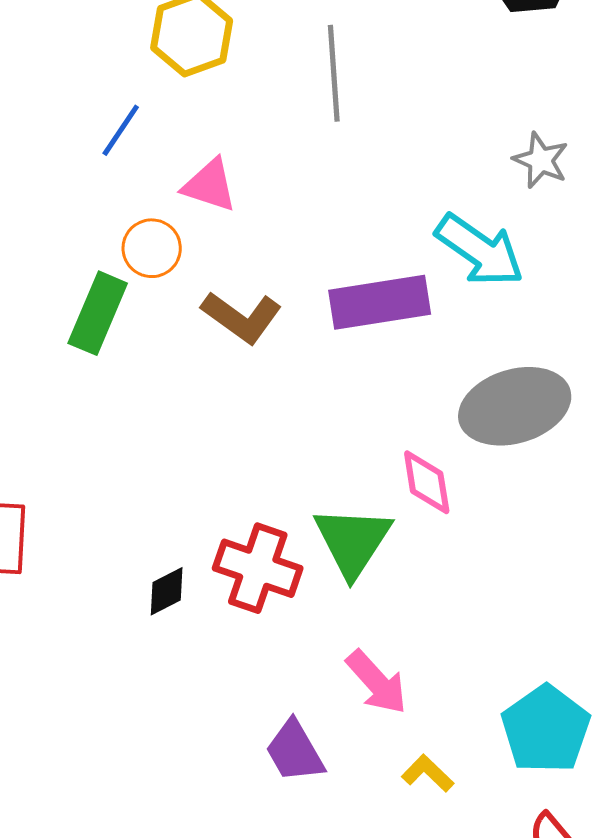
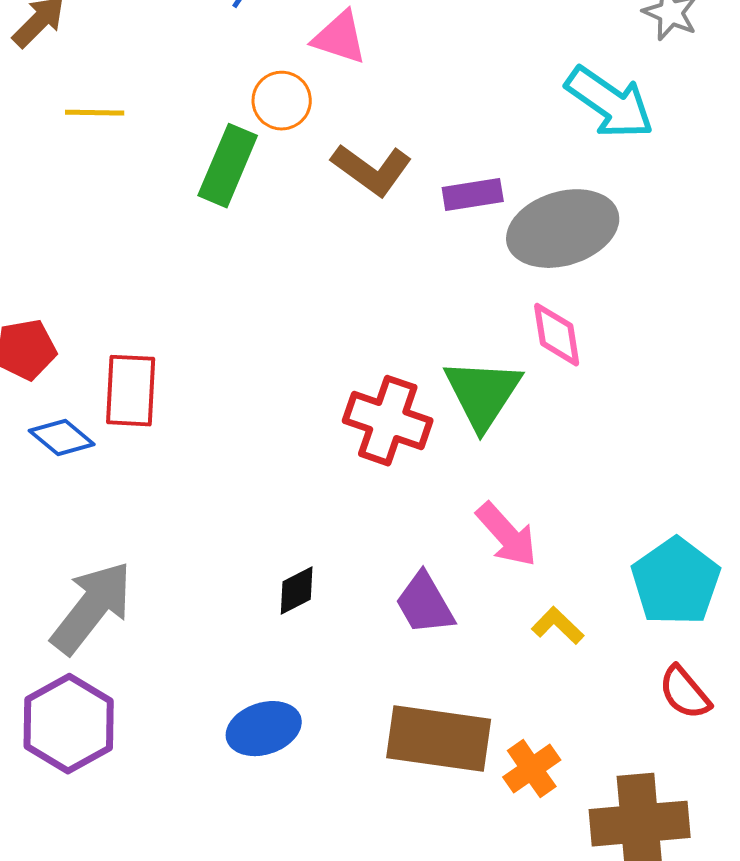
purple rectangle: (380, 302) -> (473, 195), moved, size x0.6
gray ellipse: (515, 406) -> (563, 229), moved
black diamond: (167, 591) -> (297, 591), moved

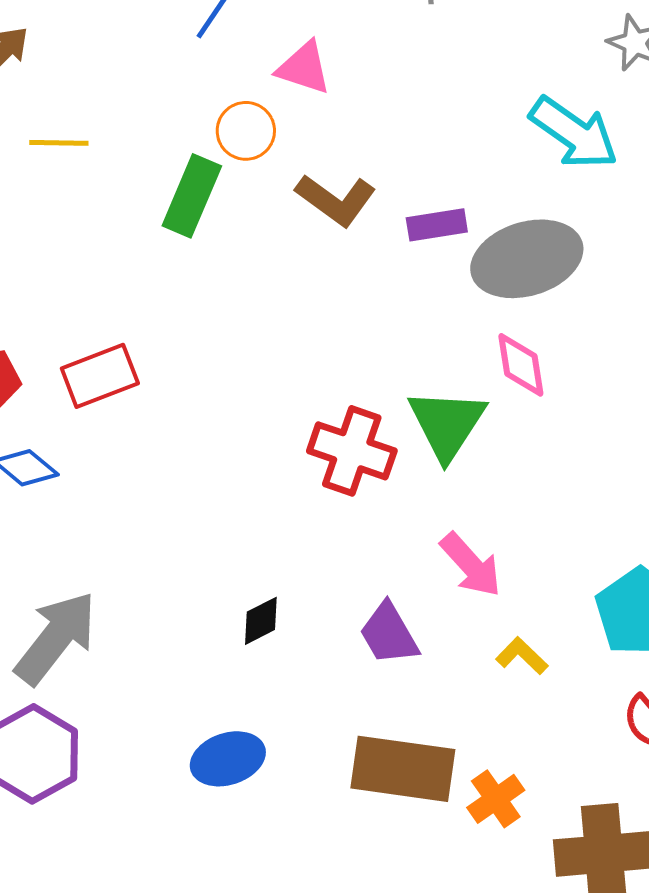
red rectangle: (131, 391) -> (100, 376), moved, turned 66

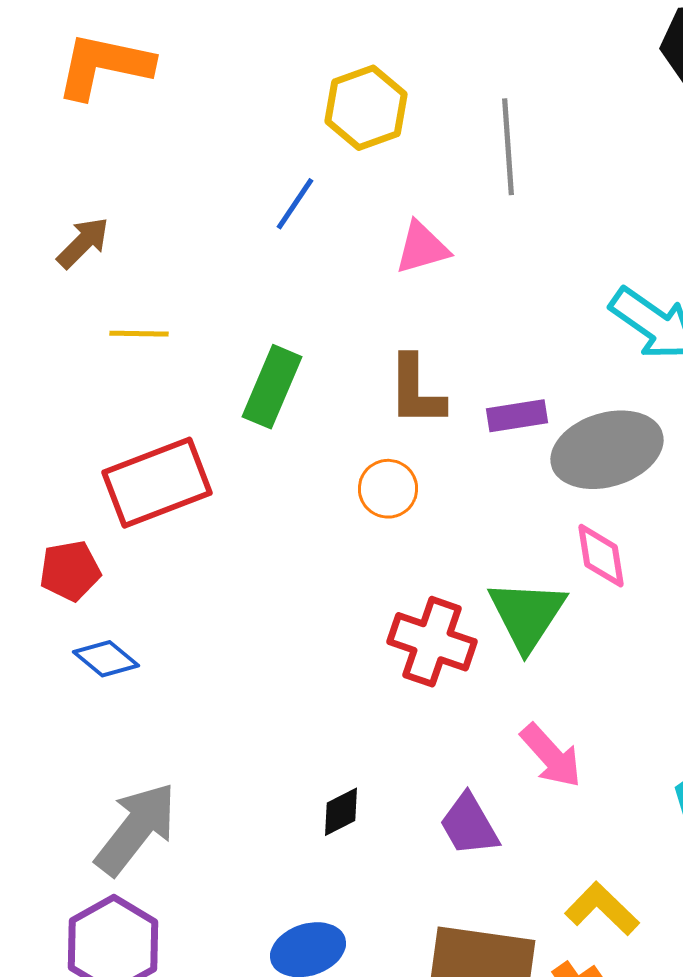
pink triangle: (304, 68) -> (422, 248), moved, turned -34
orange circle: (246, 131) -> (388, 489), moved
brown L-shape: (336, 200) -> (416, 391), turned 54
red rectangle: (100, 376) -> (157, 483), moved, size x1.4
yellow L-shape: (522, 656) -> (602, 909), moved, size x1.4

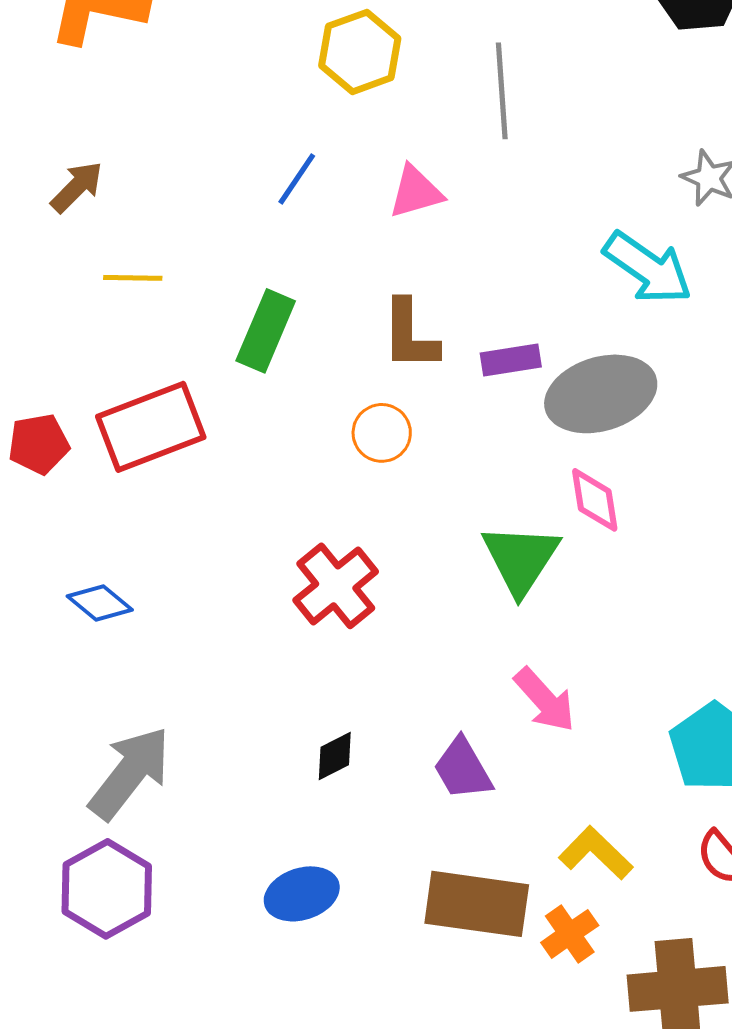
blue line: (295, 204) -> (297, 179), moved
red pentagon: (70, 571) -> (39, 444), moved
red cross: (432, 642) -> (336, 586), moved, turned 32

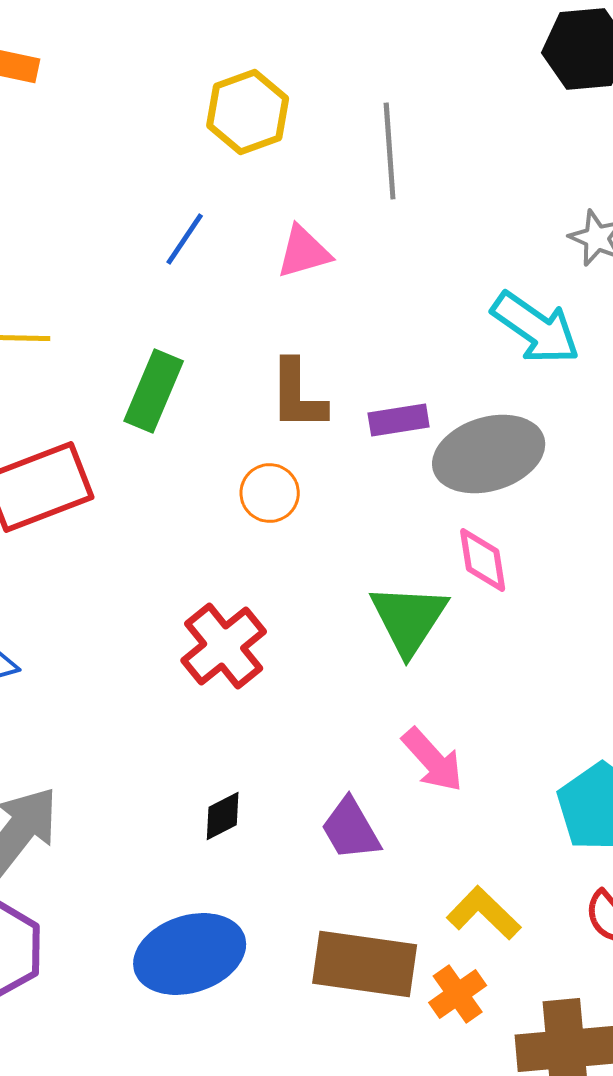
blue ellipse: (302, 894) -> (190, 954), size x1.5

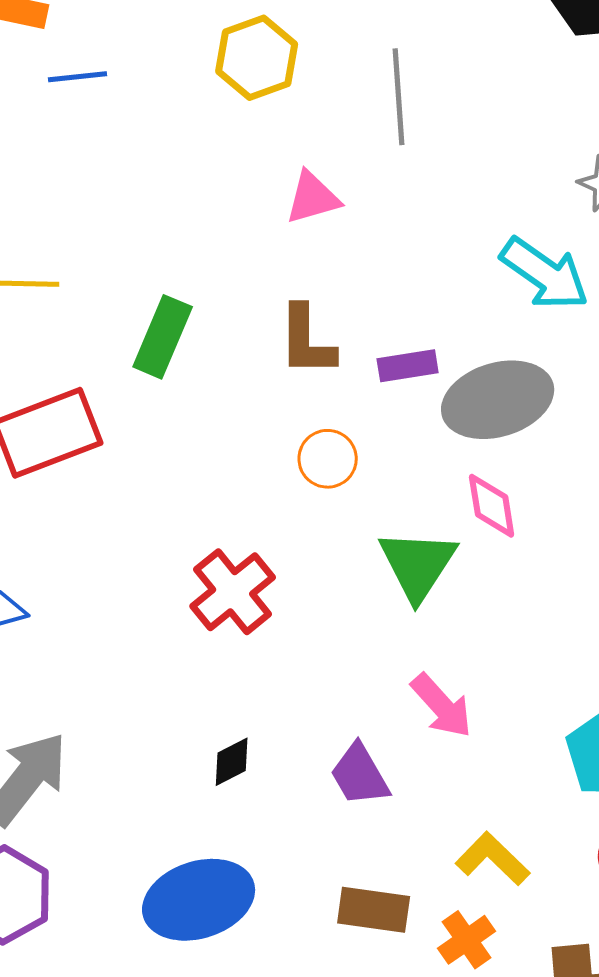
blue line: (185, 239) -> (78, 77), moved, turned 50
orange circle: (270, 493) -> (328, 459), moved
brown rectangle: (365, 964) -> (374, 910), size x0.7

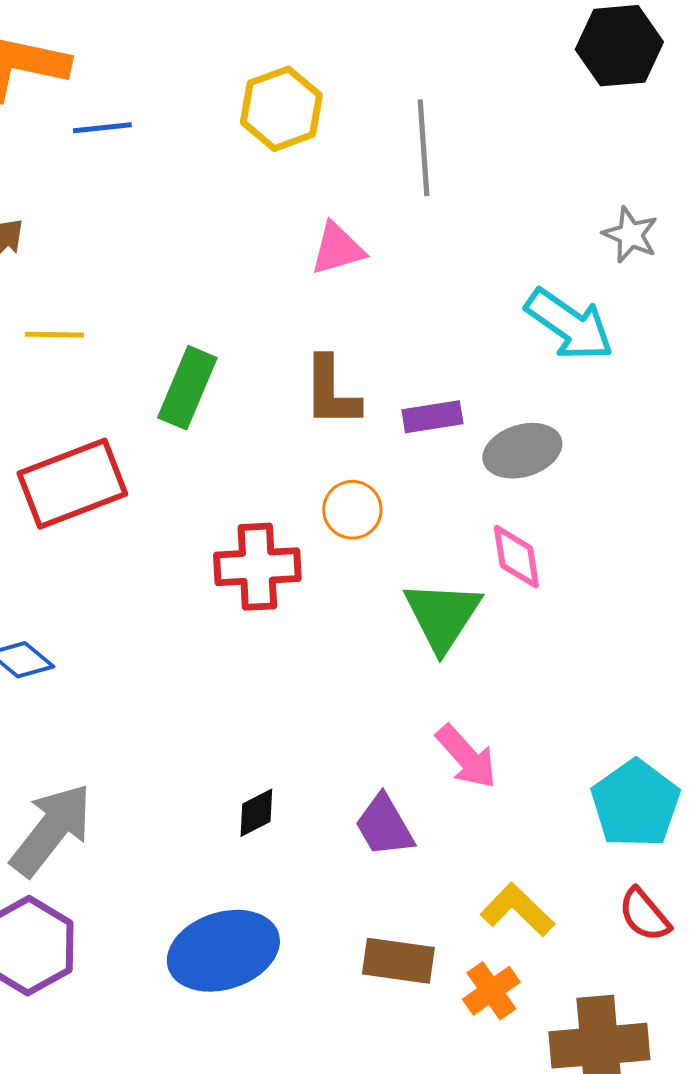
gray ellipse: (498, 400) -> (522, 451), size x0.7
red cross: (233, 592) -> (257, 567), moved, turned 36

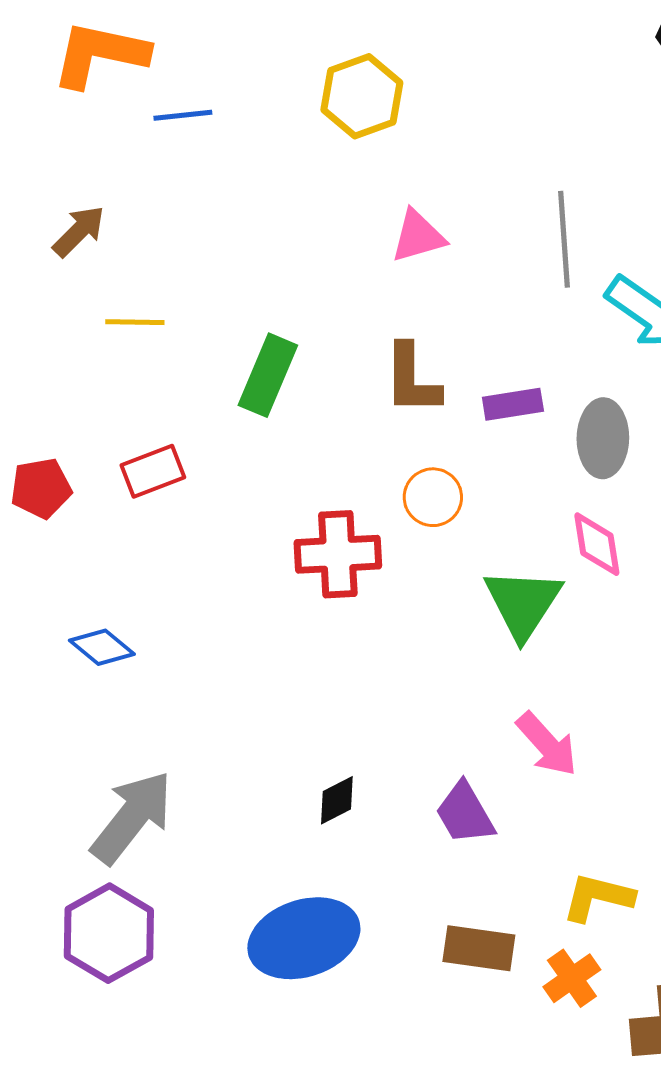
gray line: (423, 148) -> (564, 239), moved
gray ellipse: (522, 451) -> (603, 438), turned -72
red rectangle: (72, 484) -> (153, 471), size x0.6
yellow L-shape: (517, 910) -> (598, 897), turned -30

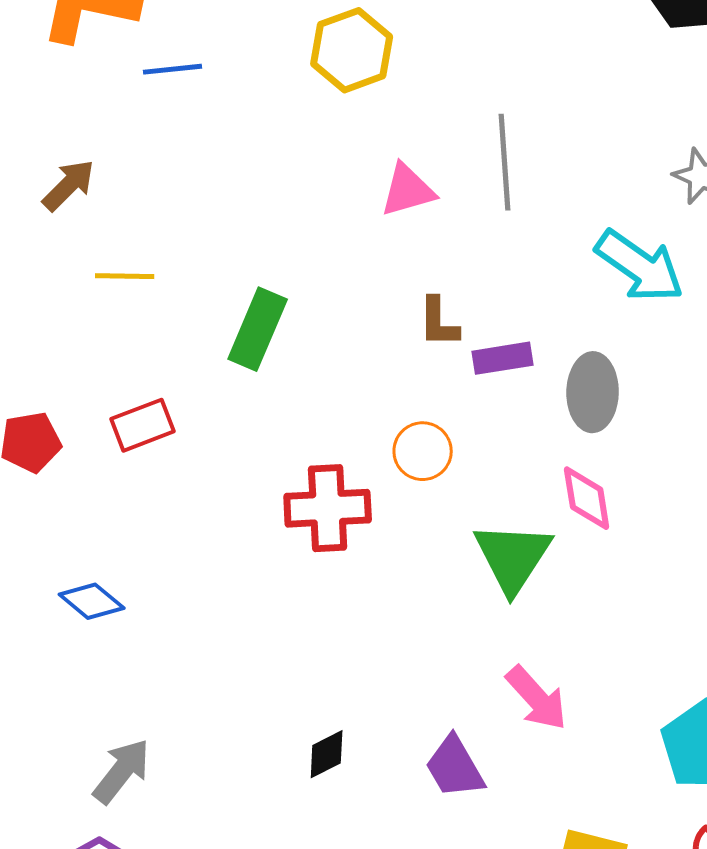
gray line: (564, 239) -> (505, 162), moved
brown L-shape: (412, 379) -> (439, 322), moved, size x0.7
gray arrow: (132, 817) -> (122, 771), size x0.7

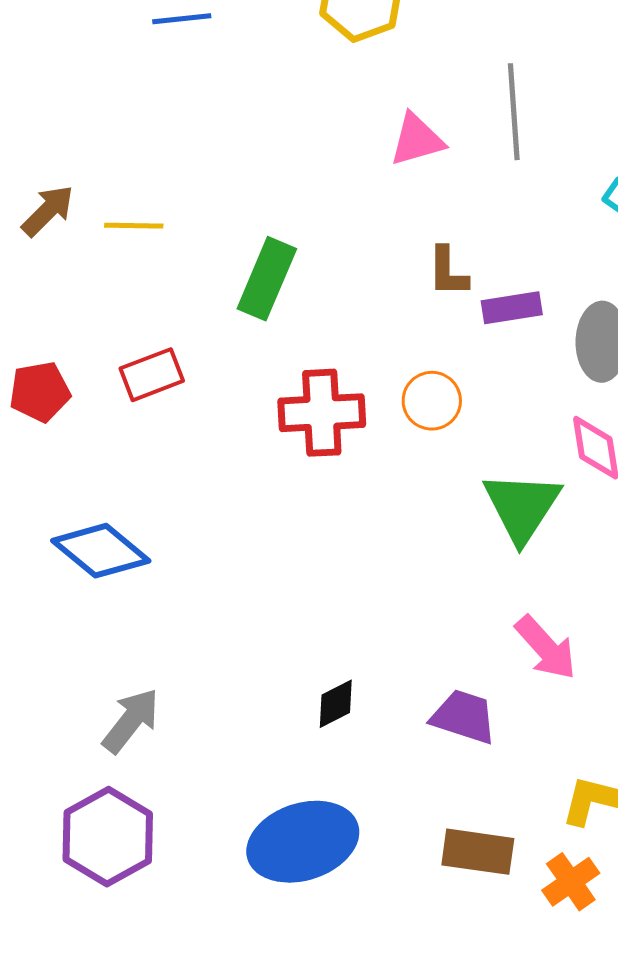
brown arrow: (69, 185) -> (48, 211), moved
red cross: (328, 508) -> (322, 413), moved
blue diamond: (92, 601) -> (101, 551), size x1.5
purple trapezoid: (455, 767) -> (464, 717), turned 138

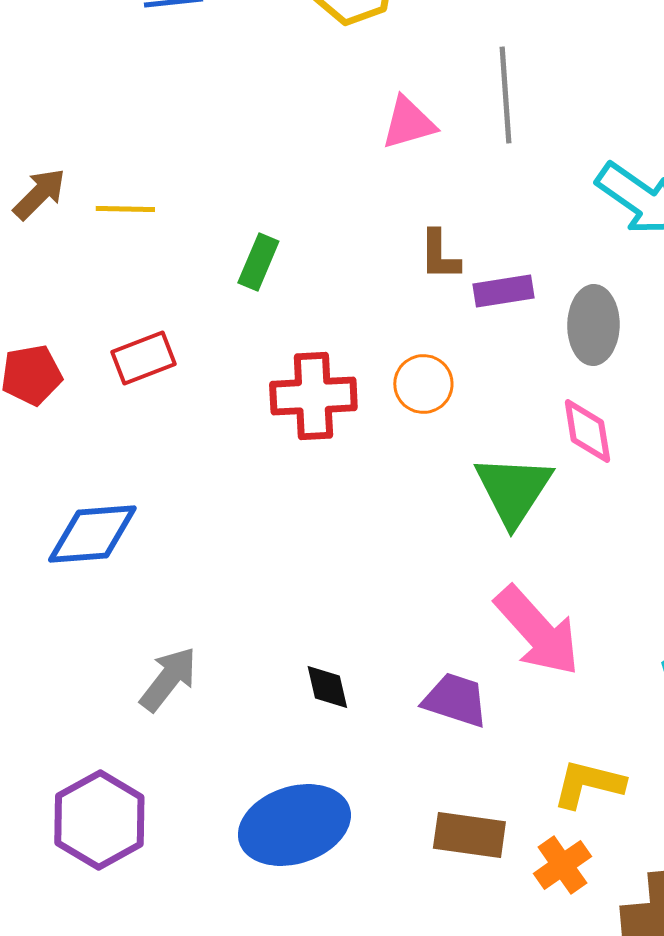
green rectangle: (267, 279) -> (258, 262), size x0.7
blue diamond: (101, 551) -> (92, 534), turned -44
pink arrow: (546, 648) -> (537, 631), size x1.4
black diamond: (336, 704) -> (327, 687), turned -76
gray arrow: (131, 721) -> (168, 679), moved

